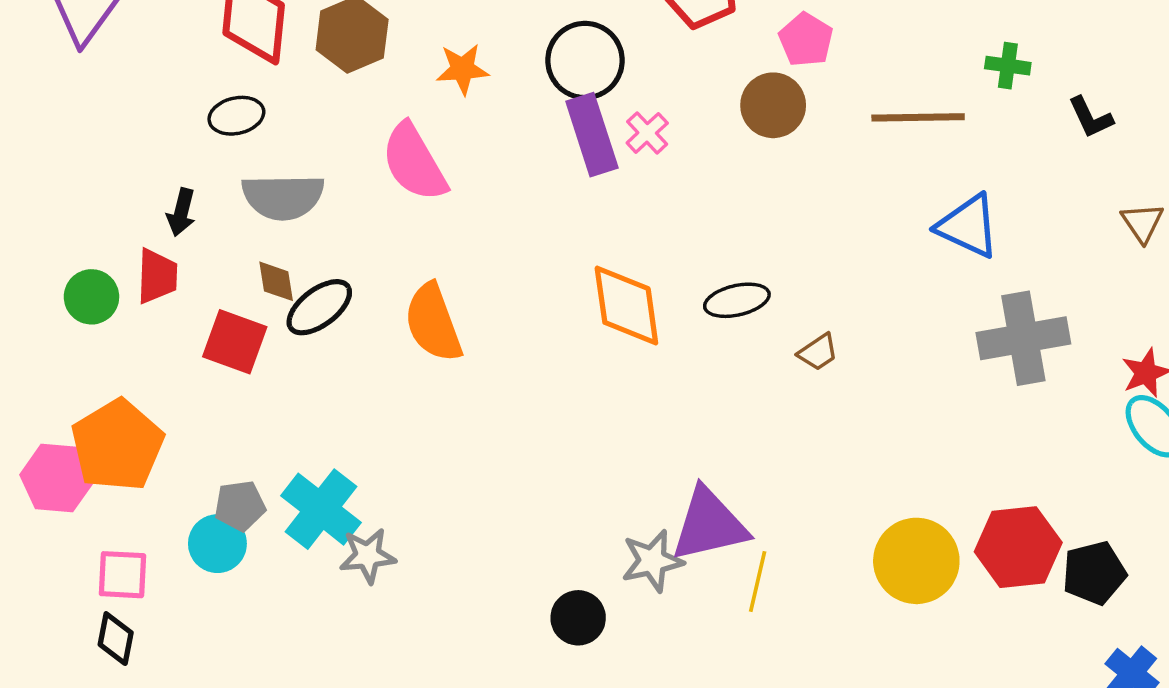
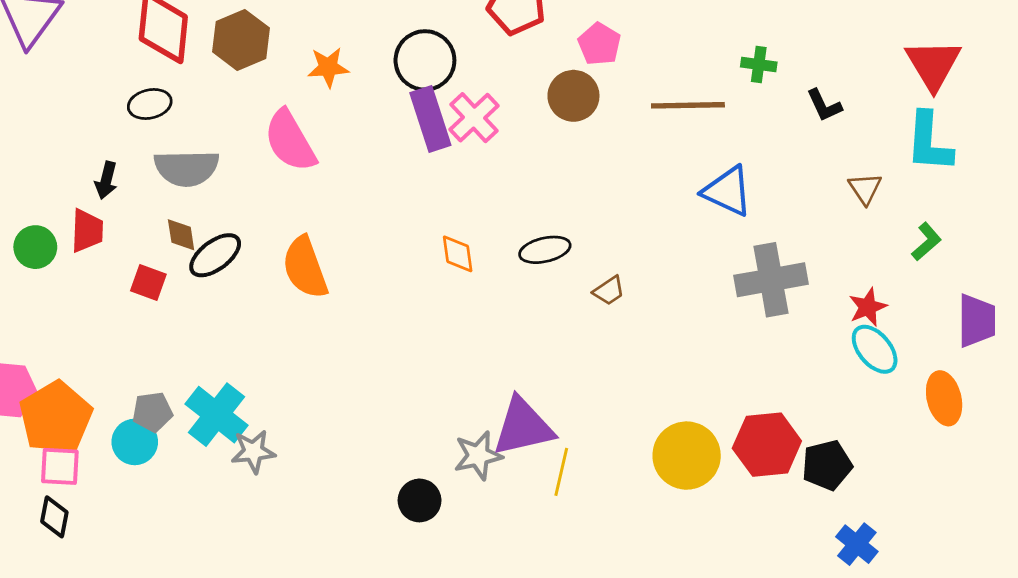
pink cross: (647, 133) -> (474, 118), size x1.5
orange diamond: (626, 305) -> (458, 254), size x0.6
red square: (235, 342) -> (148, 282), size x0.7
orange pentagon: (117, 445) -> (56, 417), moved

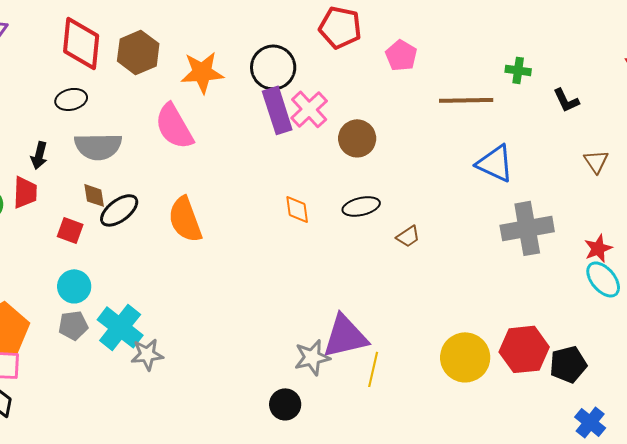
orange star: (328, 67) -> (202, 72), size x1.4
brown circle: (573, 96) -> (357, 138), moved
cyan circle: (135, 442) -> (74, 286), moved
black circle: (420, 500) -> (285, 404), moved

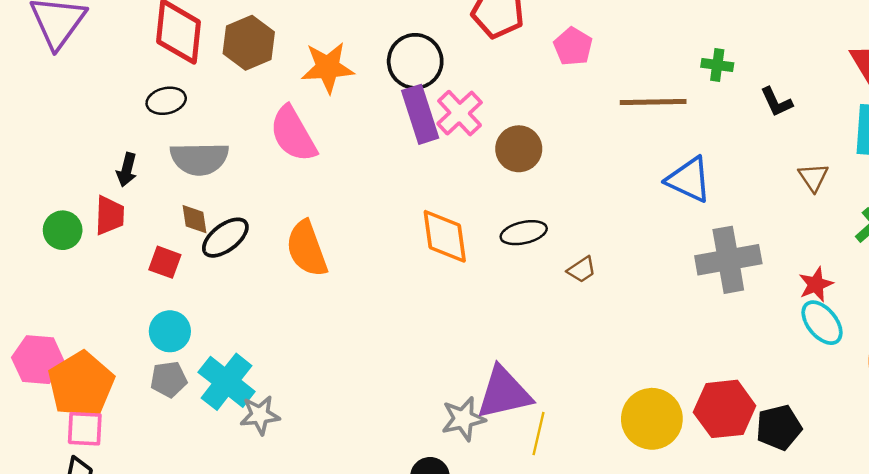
orange diamond: (297, 209) -> (445, 236), size x1.6

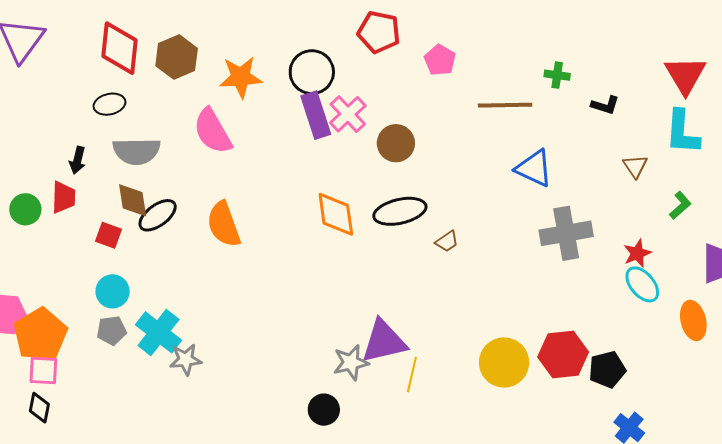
black L-shape: (776, 102) -> (605, 105), turned -48
brown diamond: (195, 219) -> (133, 200), size x1.4
black ellipse: (524, 233) -> (400, 211), size x1.4

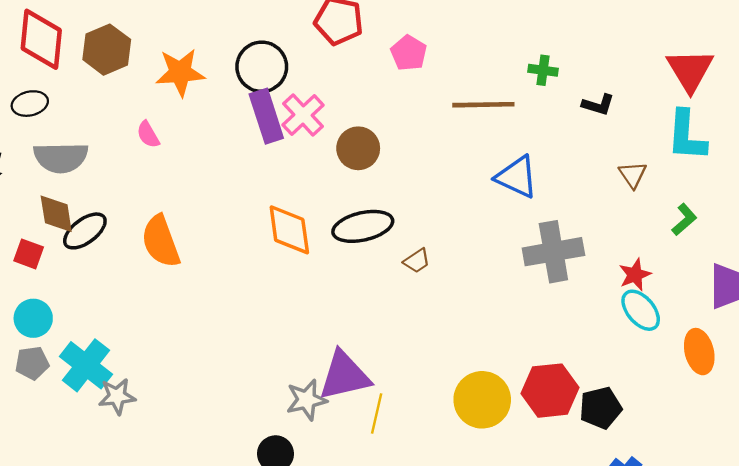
pink semicircle: (213, 131) -> (148, 135), size x0.5

